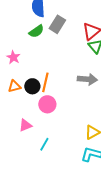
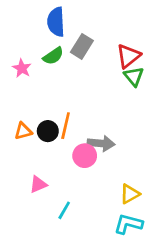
pink star: (13, 57) -> (22, 68), moved
gray arrow: (87, 79) -> (101, 143), moved
pink circle: (47, 104) -> (85, 156), moved

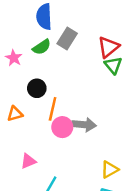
black circle: (48, 131) -> (37, 88), moved
pink circle: (85, 156) -> (62, 127), moved

